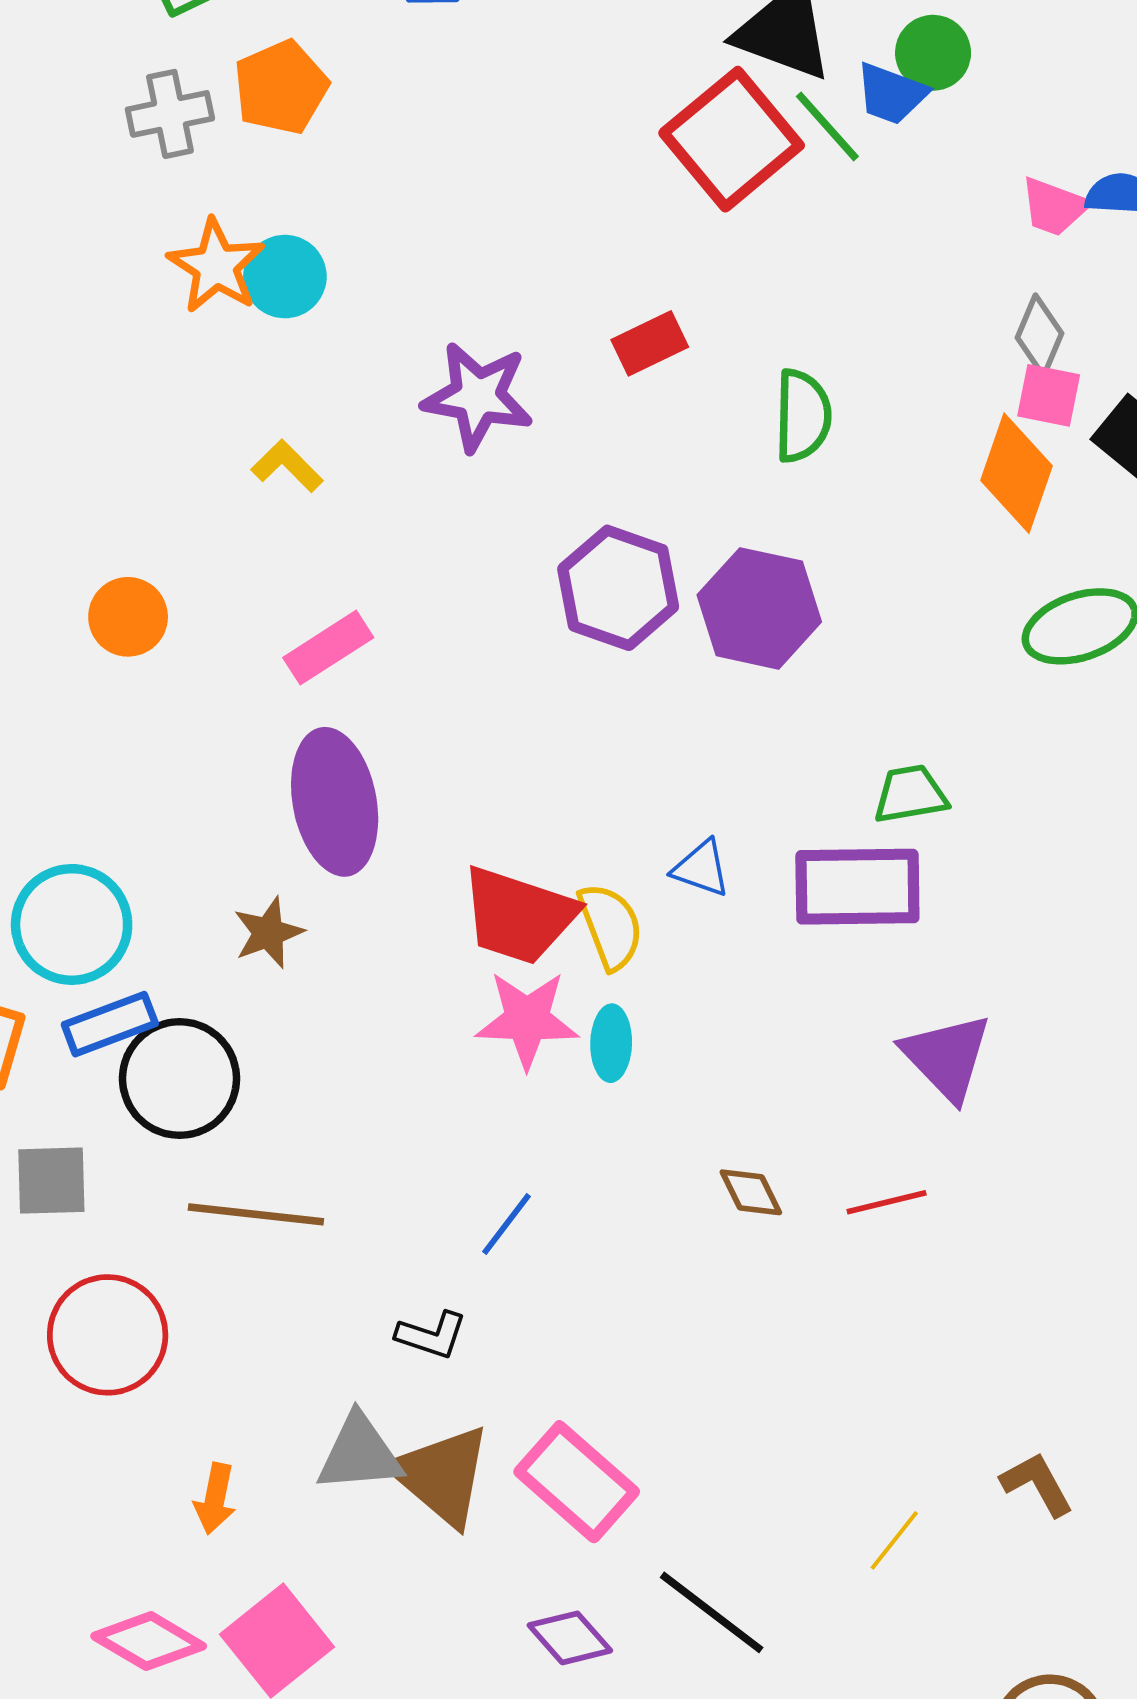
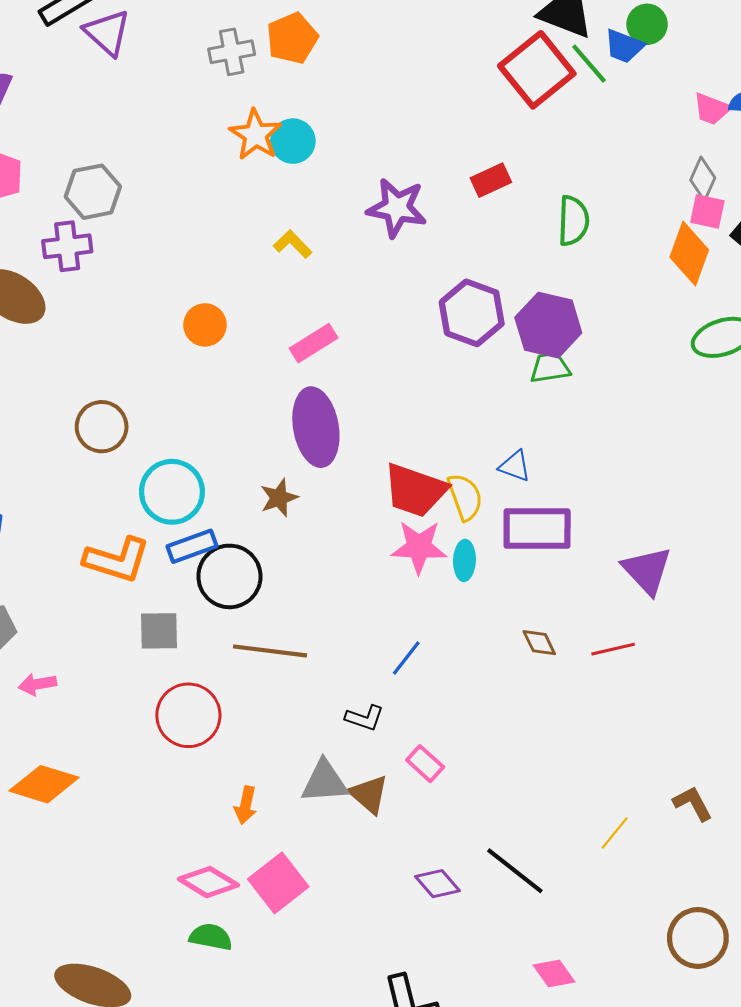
green trapezoid: (910, 794) -> (550, 368), moved
purple rectangle: (857, 887) -> (537, 529), moved
brown triangle: (442, 1475) -> (369, 794), size x0.7
pink rectangle: (577, 1482) -> (425, 764), moved, size x0.6

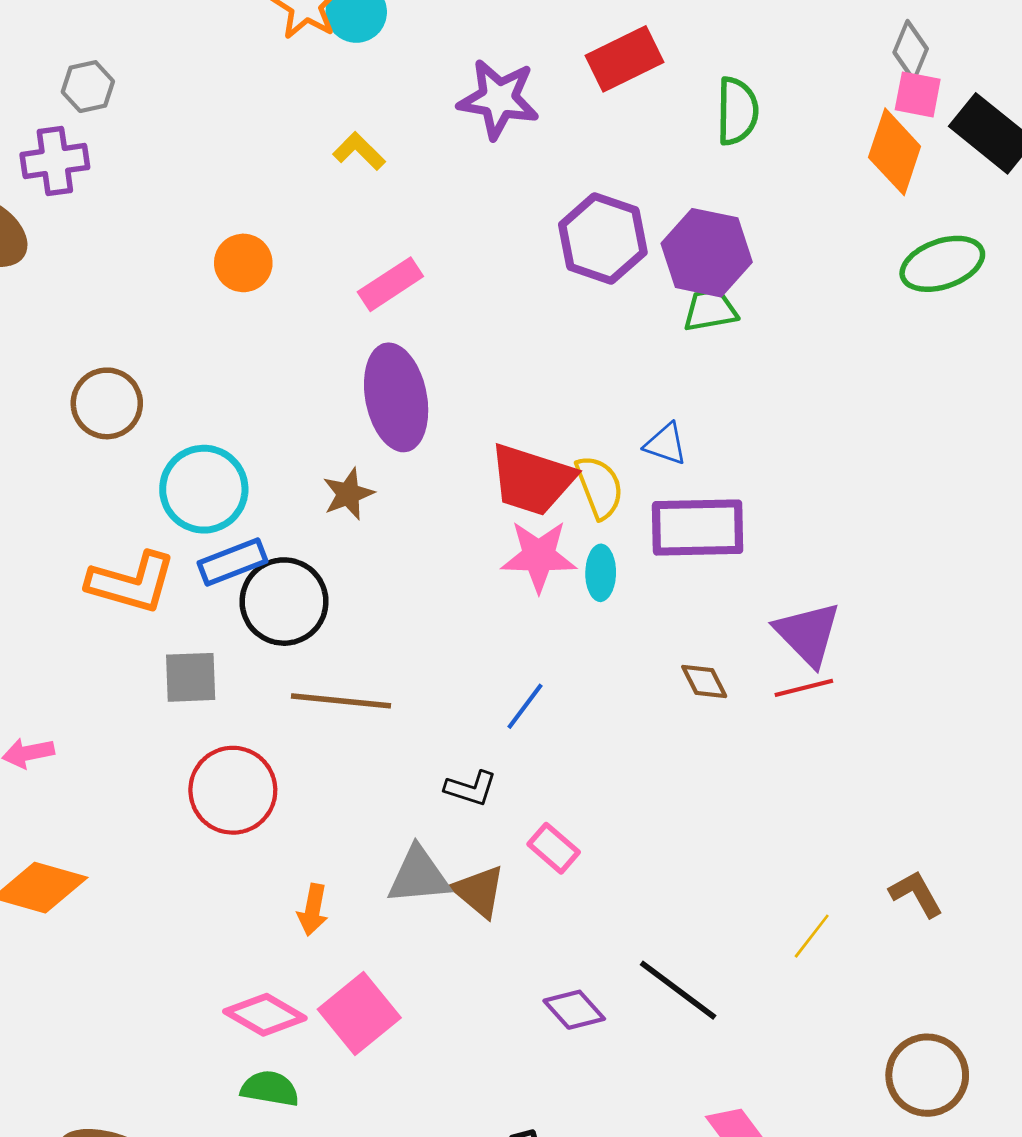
red rectangle: (491, 180) -> (624, 59), size x1.4
gray hexagon: (93, 192) -> (88, 87), size x0.7
purple triangle: (647, 571) -> (808, 634), moved

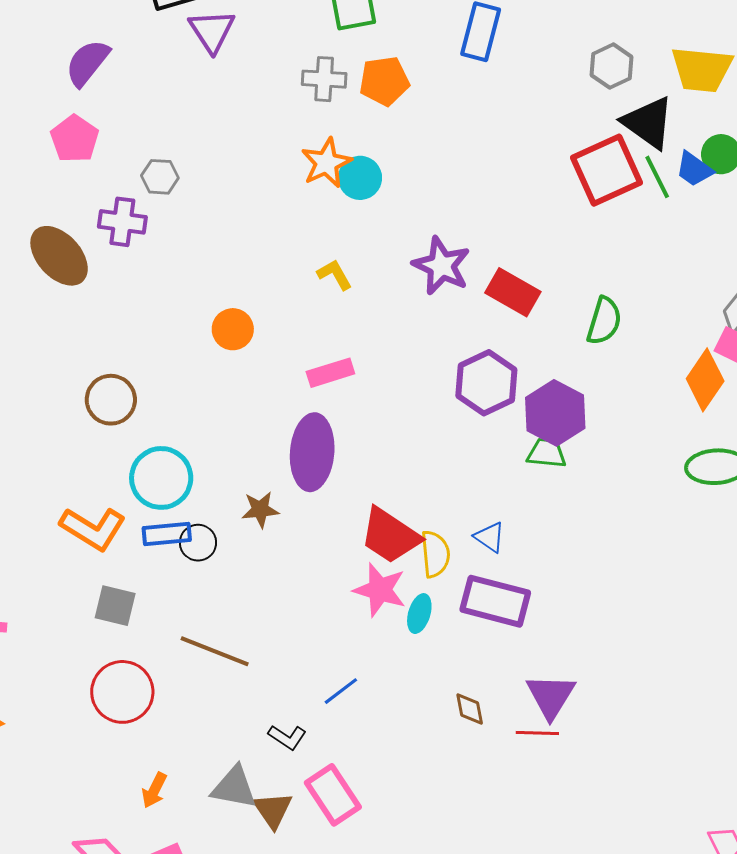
red rectangle: (624, 59) -> (513, 292), moved, turned 40
black circle: (284, 602) -> (198, 543), moved, size x0.6
pink rectangle: (554, 848) -> (333, 795), size x1.6

